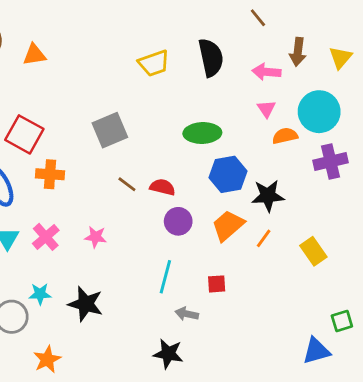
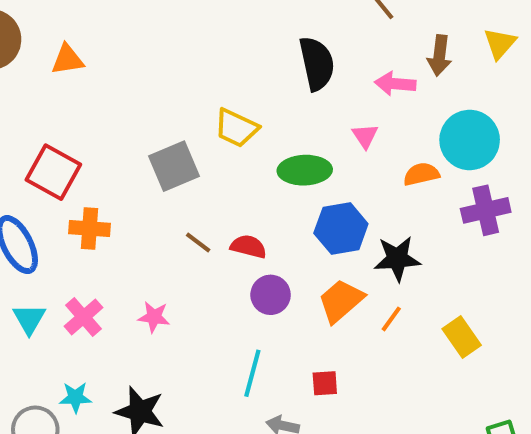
yellow triangle: (340, 58) -> (500, 43), moved
yellow trapezoid: (154, 63) -> (236, 128), moved, turned 44
pink triangle: (266, 109) -> (365, 136), moved

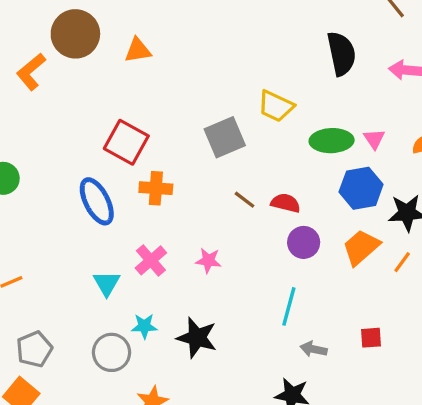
pink triangle: (365, 136) -> (374, 139), moved
cyan triangle: (29, 319) -> (107, 283), moved
red square: (325, 383) -> (371, 338), moved

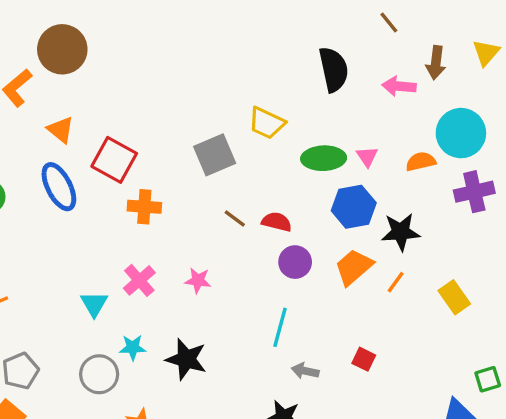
orange triangle: (138, 50) -> (61, 130), moved, turned 48
blue ellipse: (97, 201) -> (59, 187), moved
red square: (371, 338) -> (364, 359), turned 30

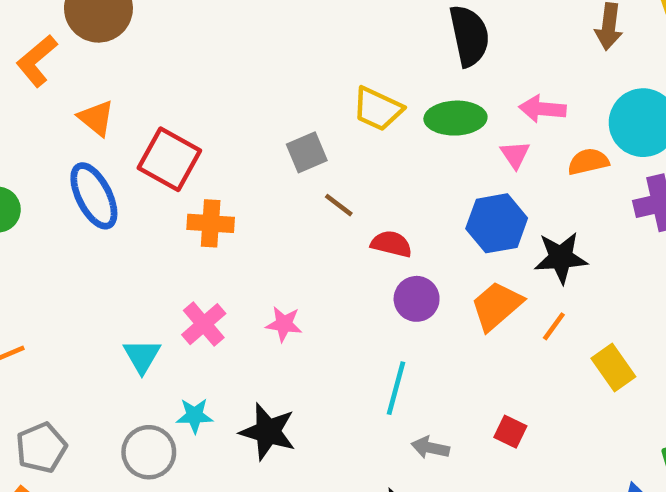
pink arrow: (399, 86) -> (542, 109), moved
gray square: (215, 155) -> (307, 152), size x0.7
green ellipse: (324, 158) -> (455, 118), moved
brown line: (235, 218) -> (339, 205), moved
yellow rectangle: (454, 297) -> (613, 368), moved

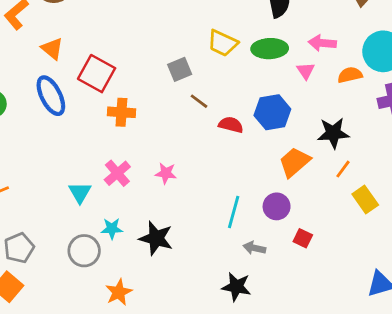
blue hexagon: (497, 223) -> (272, 112), moved
purple circle: (417, 299) -> (277, 206), moved
orange line: (554, 326) -> (343, 169), moved

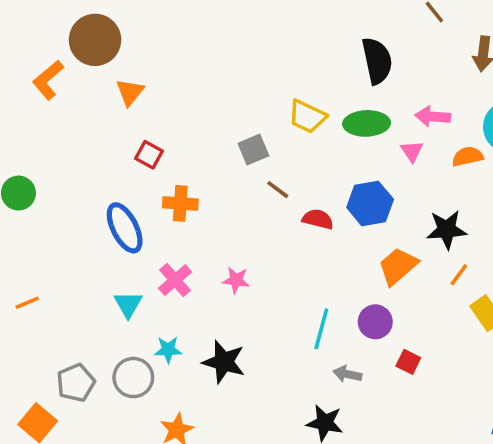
orange triangle: (52, 49) -> (130, 92), moved, turned 30
red square: (97, 74) -> (149, 155), size x0.6
blue ellipse: (51, 96) -> (125, 228), moved
gray pentagon: (19, 248) -> (76, 383), moved

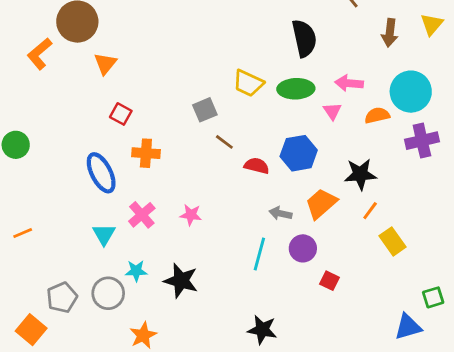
gray arrow: (347, 374) -> (280, 213), moved

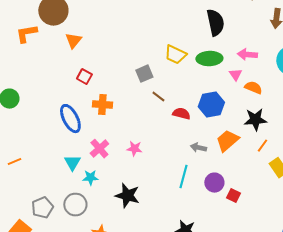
orange L-shape: (40, 54) -> (26, 34), turned 30
orange semicircle: (377, 115) -> (253, 88), moved, turned 36
purple circle: (303, 248) -> (214, 183), moved
cyan star: (136, 271) -> (90, 178), moved

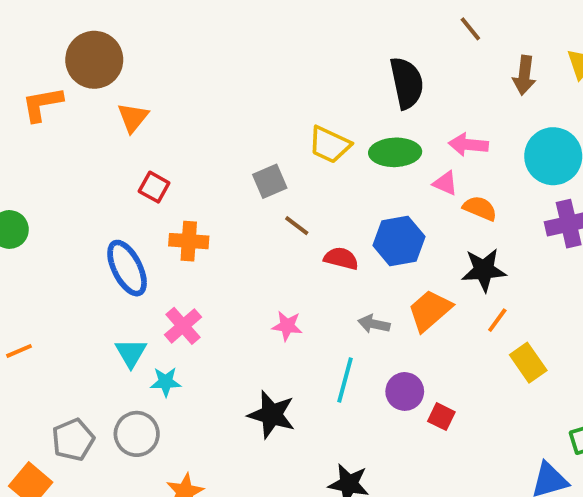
pink triangle: (235, 75) -> (445, 183), turned -32
pink star: (134, 149) -> (287, 326), moved
black star: (127, 196) -> (272, 415), moved

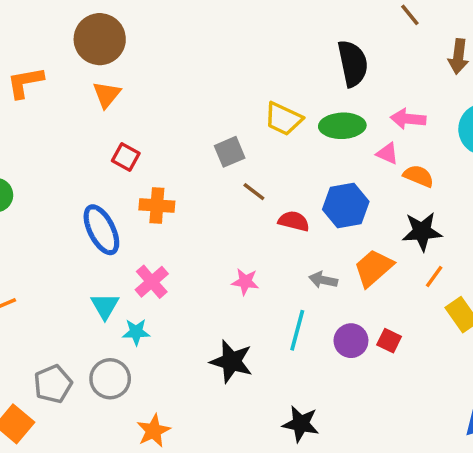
brown circle: (94, 60) -> (100, 39), moved
red square: (441, 417) -> (389, 341), moved

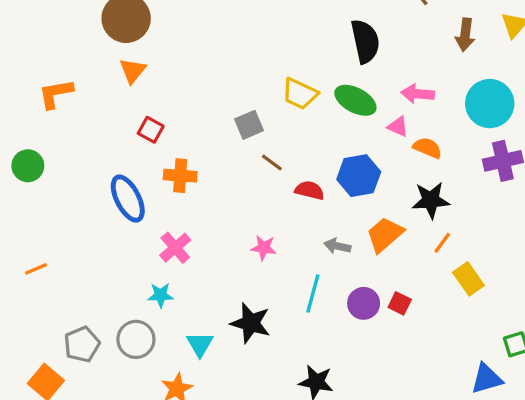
orange L-shape: (25, 82) -> (56, 94), moved
green ellipse: (342, 126) -> (355, 100), turned 30
cyan triangle: (105, 306) -> (200, 344), moved

